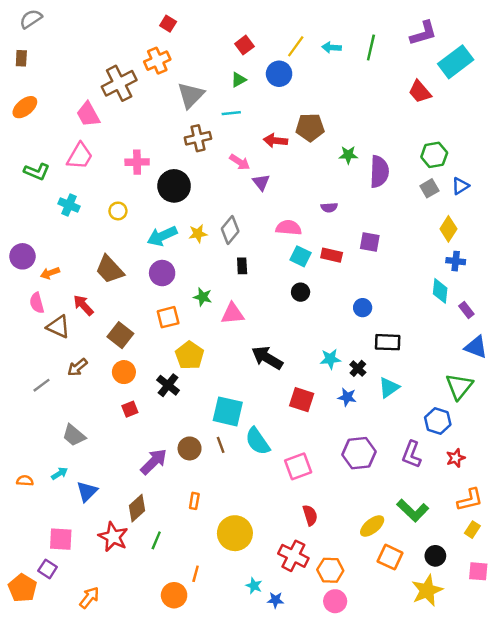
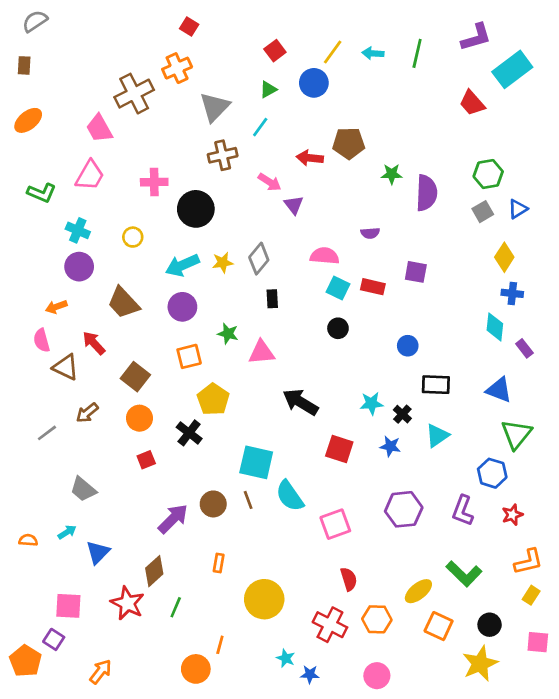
cyan line: (231, 113) -> (260, 127), turned -48
purple circle: (22, 256) -> (79, 267), moved
blue triangle: (476, 347) -> (499, 390), moved
orange hexagon: (330, 570) -> (377, 619), moved

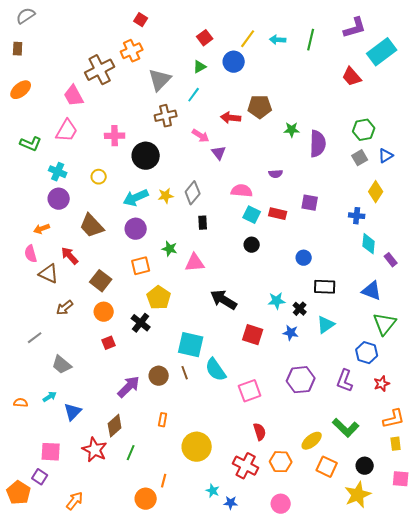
blue cross: (512, 293) -> (357, 216), moved
gray line: (47, 433) -> (35, 338), moved
yellow rectangle: (531, 595) -> (396, 444), turned -40

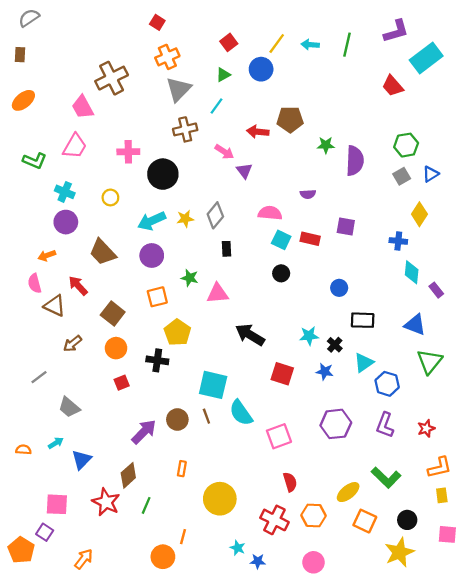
orange cross: (132, 51) -> (167, 57), moved
black cross: (141, 323) -> (157, 360), turned -30
blue hexagon: (367, 353) -> (387, 384), moved

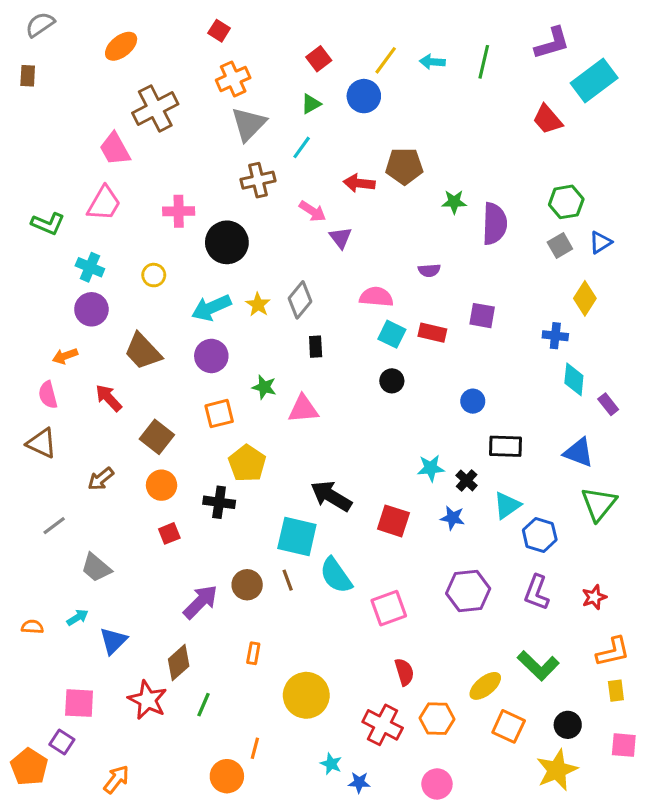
orange ellipse: (23, 100) -> (121, 46), moved
yellow star: (185, 219) -> (258, 305), turned -30
brown triangle: (55, 306) -> (42, 443), moved
black arrow: (250, 335) -> (331, 496), moved

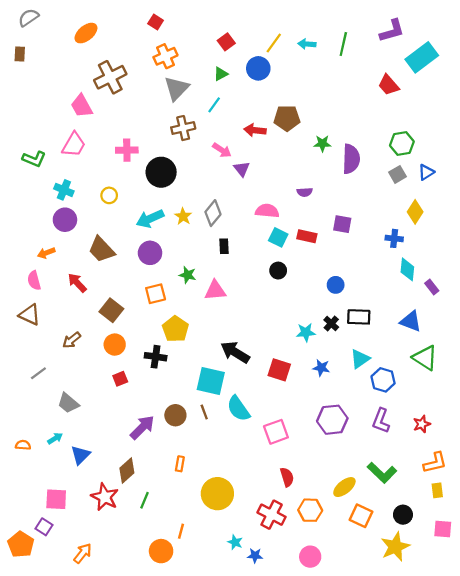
black cross: (467, 480) -> (331, 324), moved
green triangle: (599, 504) -> (425, 358), turned -36

